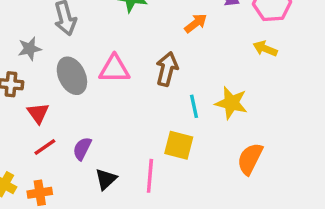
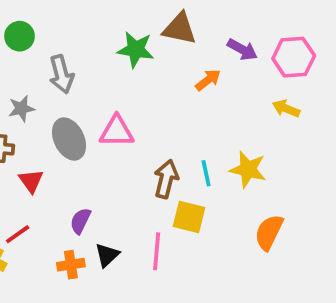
brown arrow: (167, 69) -> (166, 179), moved
red line: (45, 147) -> (18, 234), moved
orange cross: (40, 193) -> (71, 265), moved

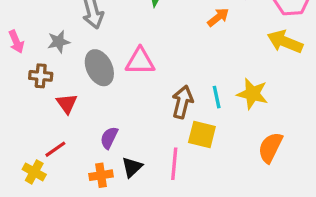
yellow arrow: (286, 109) -> (285, 42), size x1.5

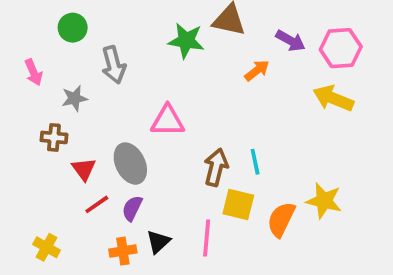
pink arrow: (16, 42) -> (34, 72), moved
gray ellipse: (99, 68) -> (130, 164), moved
yellow star: (252, 94) -> (324, 201), moved
orange semicircle: (270, 148) -> (281, 219), moved
red line: (55, 149) -> (97, 204), moved

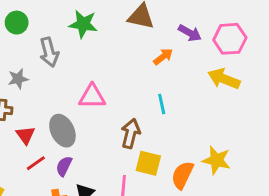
green star: (186, 41) -> (83, 24), moved
cyan line: (255, 162) -> (162, 104), moved

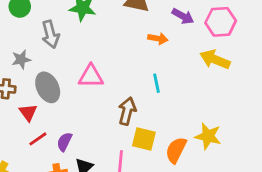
orange arrow: (163, 57) -> (158, 39), turned 48
gray ellipse: (62, 131) -> (48, 87), moved

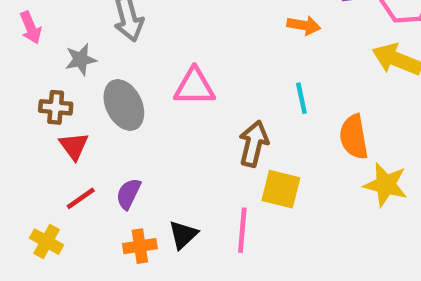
red triangle: (28, 112) -> (74, 146), moved
red line: (38, 139) -> (81, 198), moved
purple semicircle: (64, 142) -> (128, 194), moved
orange semicircle: (176, 150) -> (354, 137), moved, turned -36

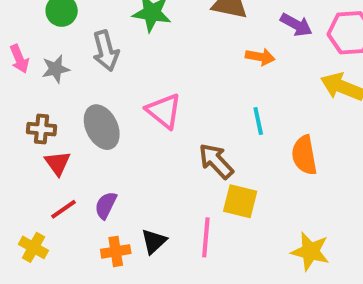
gray star: (81, 59) -> (56, 69), moved
pink triangle: (194, 87) -> (164, 111), turned 39
brown arrow: (254, 144) -> (216, 161), turned -57
yellow star: (386, 185) -> (310, 251), moved

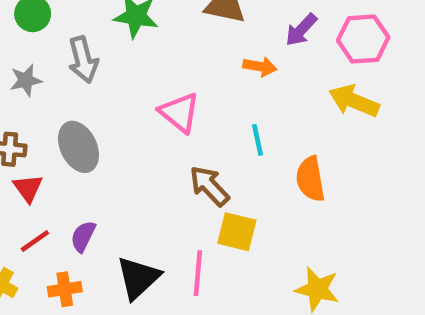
purple arrow: (296, 25) -> (301, 30), turned 104
pink triangle: (164, 111) -> (180, 112), moved
black triangle: (154, 241) -> (138, 278), size x1.5
orange cross: (116, 251) -> (65, 289), moved

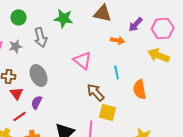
purple semicircle: (83, 236) -> (37, 102), moved

